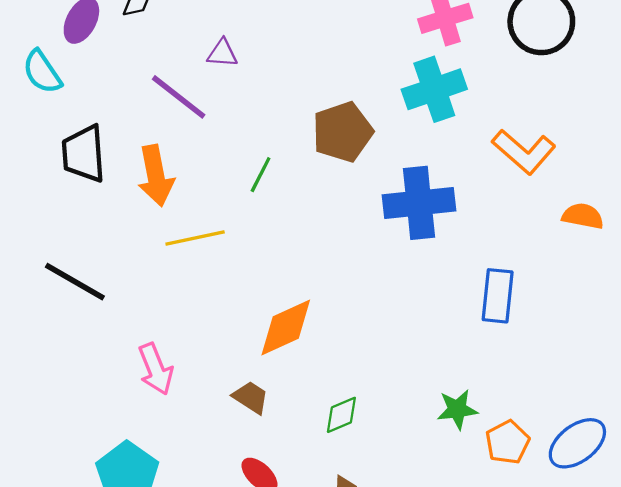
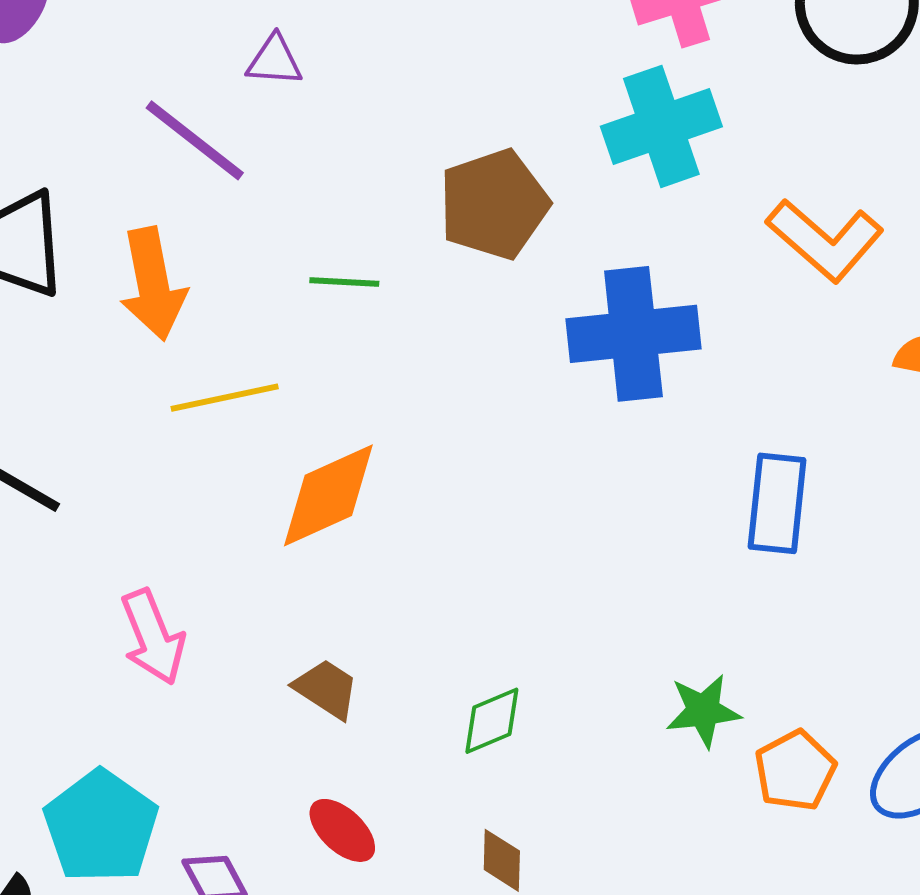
green line: (261, 175) -> (344, 282), turned 66
orange diamond: (286, 327) -> (328, 495), moved

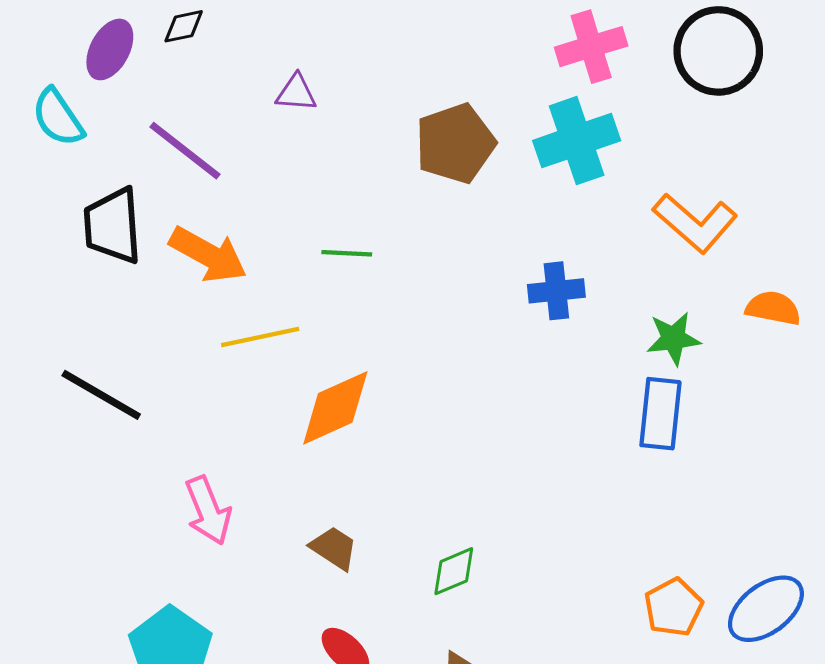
purple line: (195, 140) -> (185, 151), moved
brown pentagon: (494, 204) -> (455, 143), moved
orange arrow: (153, 284) -> (208, 255), turned -50
blue cross: (633, 334) -> (556, 291), size x0.6
green star: (703, 711) -> (673, 339), moved

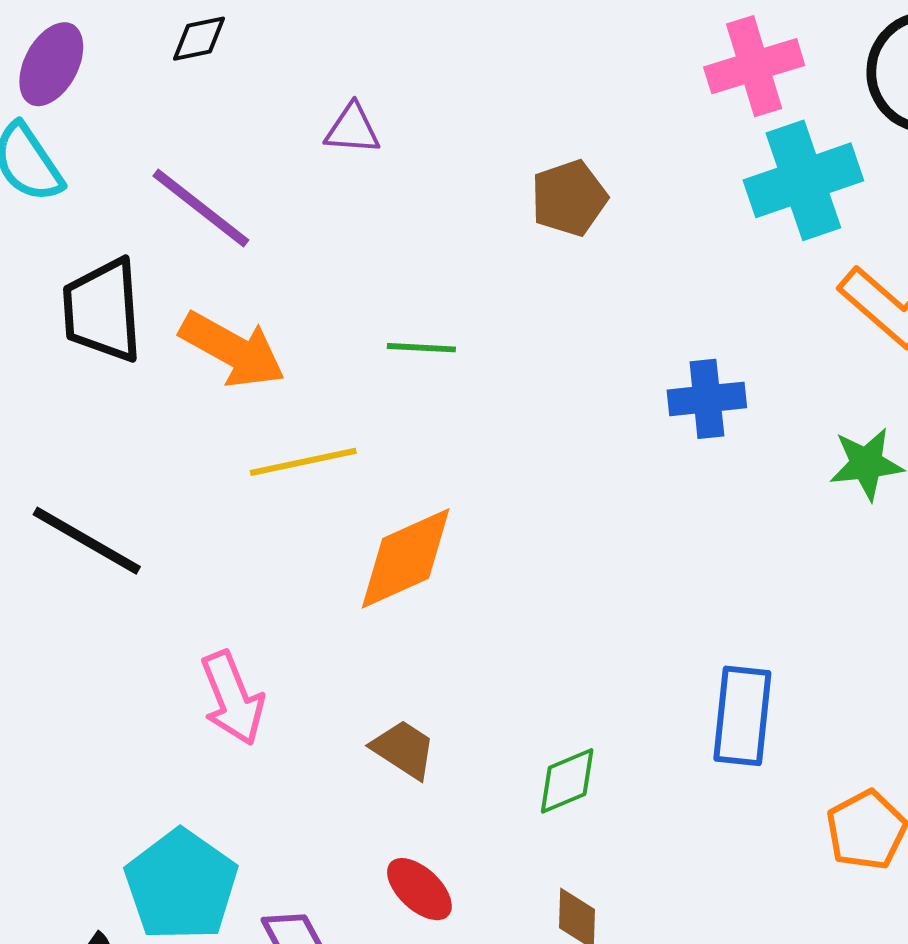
purple ellipse: (110, 49) -> (51, 64), moved
cyan cross: (577, 141) -> (803, 180), moved
brown pentagon: (455, 143) -> (569, 198), size x0.7
blue rectangle: (660, 414) -> (742, 716), moved

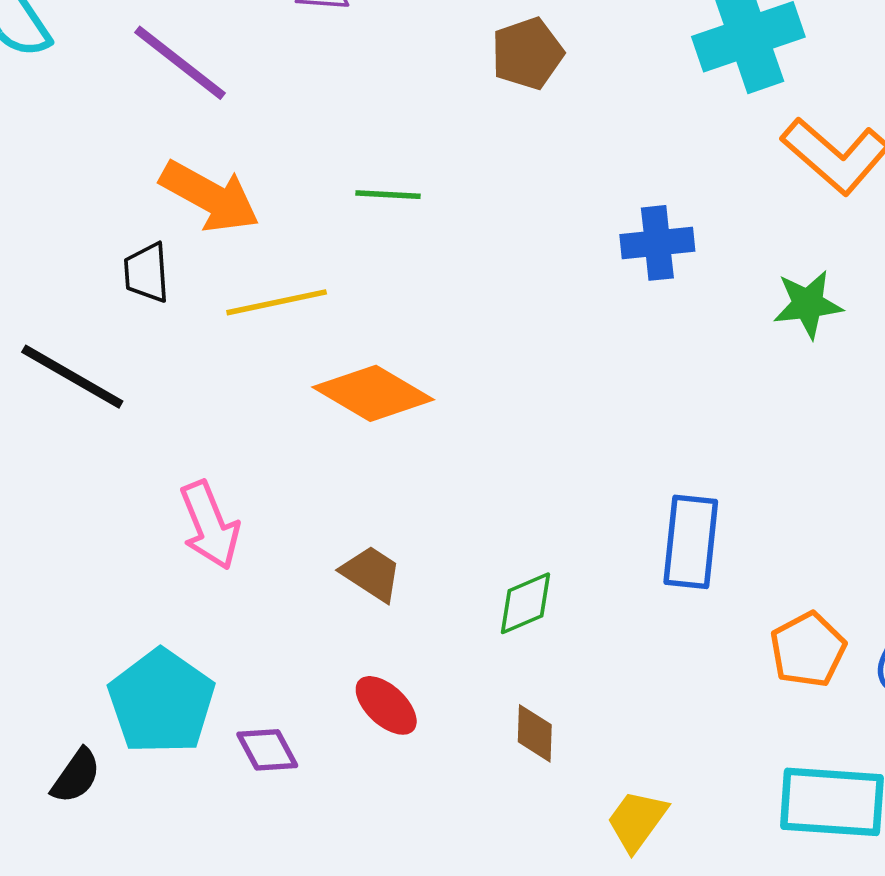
black trapezoid: (102, 310) -> (147, 273), moved, size x0.6
orange diamond: (406, 558) -> (373, 393), turned 55

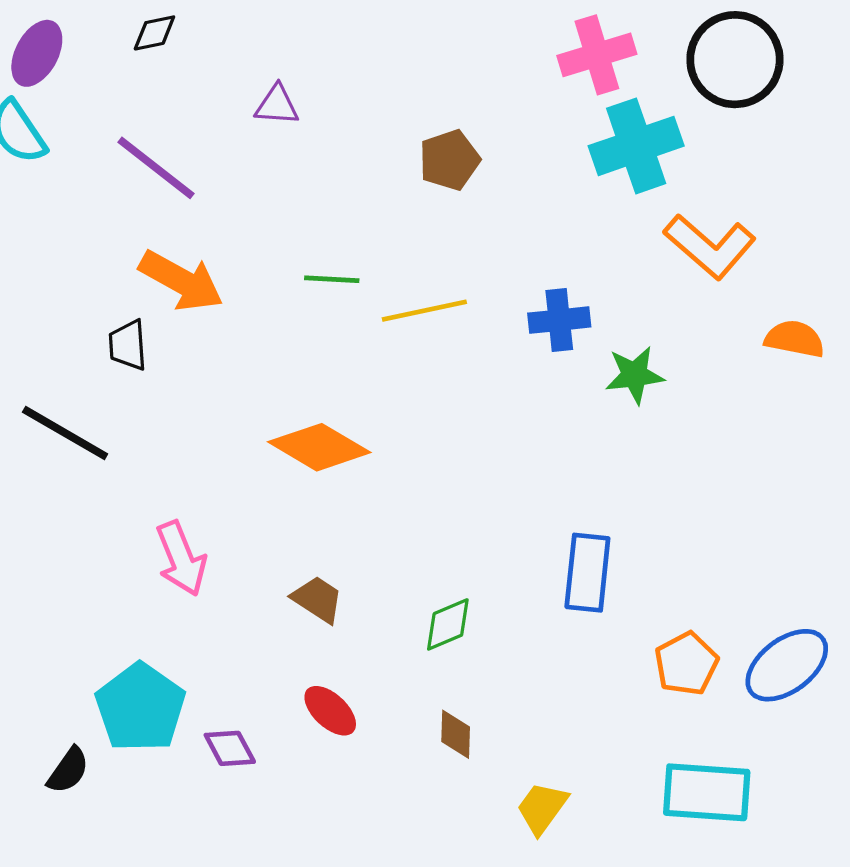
yellow line: (277, 302) -> (424, 311), moved
green star: (808, 304) -> (635, 375), moved

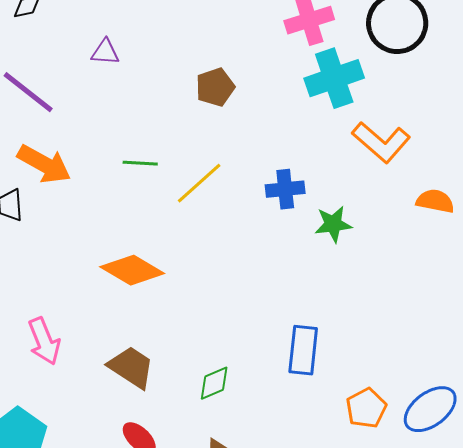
yellow line: (424, 311) -> (199, 183), turned -30
brown trapezoid: (318, 599) -> (131, 367), size x1.4

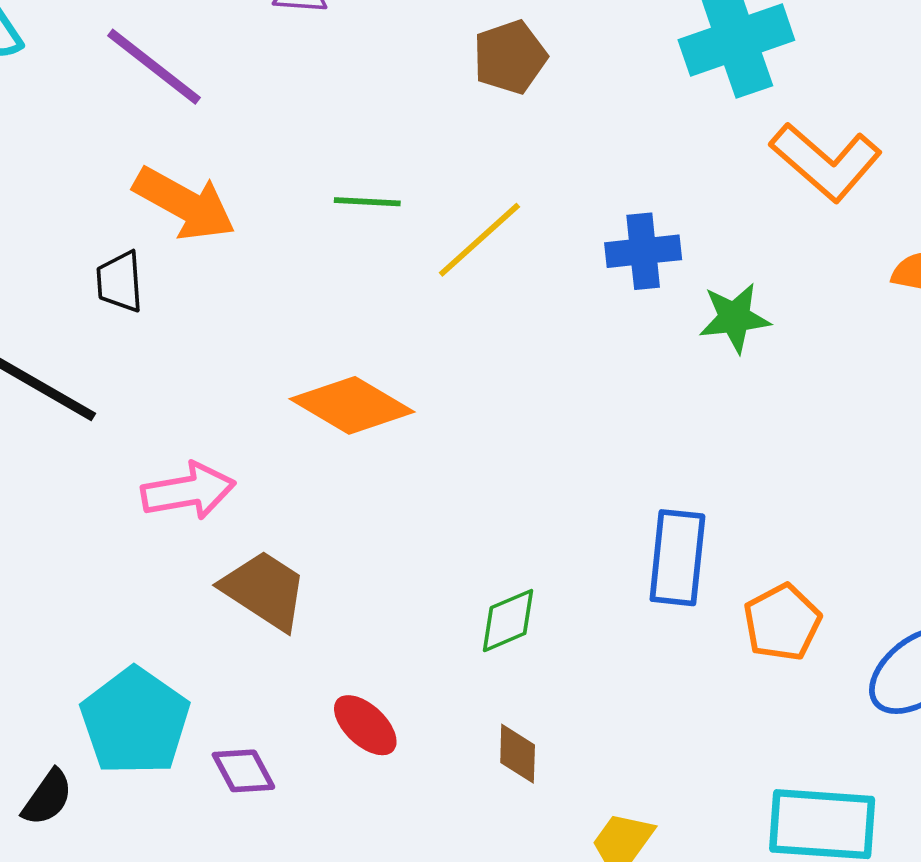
pink arrow: (44, 341) -> (188, 491), moved, turned -78
brown trapezoid: (131, 367) -> (264, 590), moved
orange pentagon: (366, 408) -> (782, 622), moved

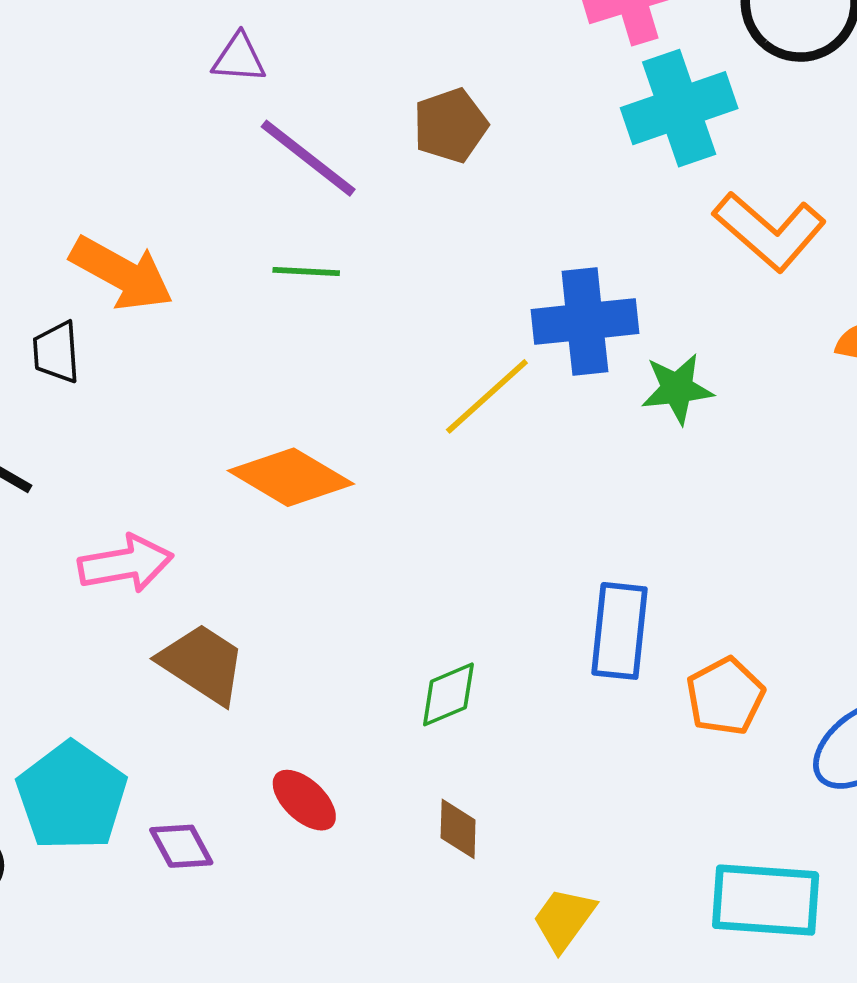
purple line: (154, 67) -> (308, 158), moved
yellow line: (479, 240) -> (487, 396), moved
blue cross: (643, 251) -> (585, 321), size x1.4

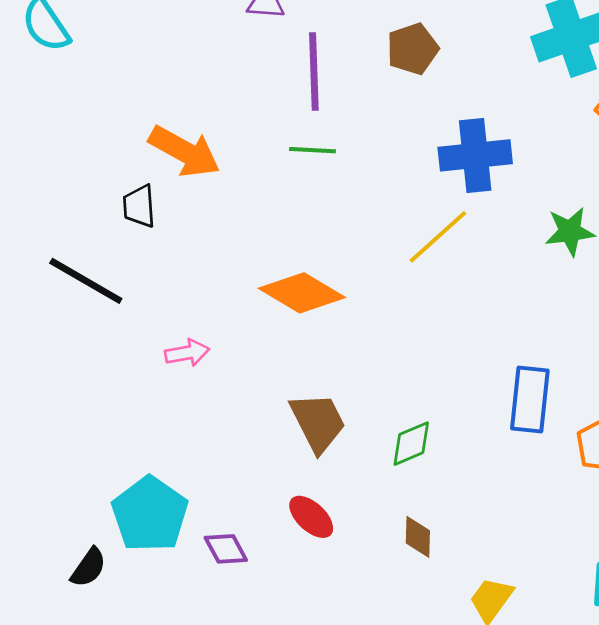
purple line: (308, 158) -> (314, 71), turned 50
blue cross: (585, 321) -> (475, 155), moved
pink arrow: (126, 564) -> (187, 353), size x0.7
brown trapezoid: (202, 664) -> (318, 422), moved, turned 30

